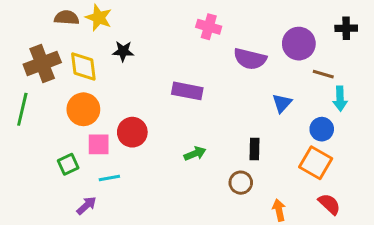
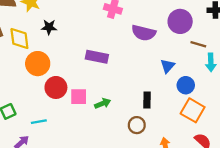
orange circle: (83, 109) -> (38, 64), moved
blue circle: (322, 129) -> (186, 85), moved
pink square: (99, 144) -> (79, 97), moved

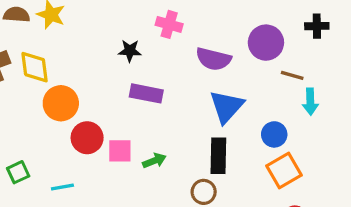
black star: (49, 27) -> (130, 51), moved
blue triangle: (168, 66) -> (227, 107), moved, size x1.6
black rectangle: (147, 100) -> (218, 156), size x1.5
orange square: (193, 110) -> (284, 171), turned 30

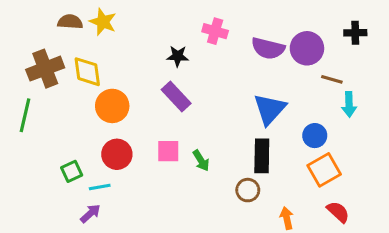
purple semicircle: (213, 59) -> (268, 48), moved
purple rectangle: (146, 93) -> (176, 97), moved, turned 36
red circle: (87, 138) -> (117, 154), moved
green arrow: (154, 161) -> (201, 160), turned 80
cyan line: (62, 187) -> (100, 187), moved

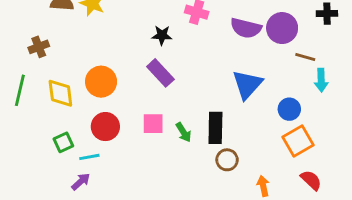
brown cross: (45, 69) -> (39, 47), size x0.6
yellow diamond: (87, 72) -> (60, 93), moved
black rectangle: (262, 156) -> (215, 128), moved

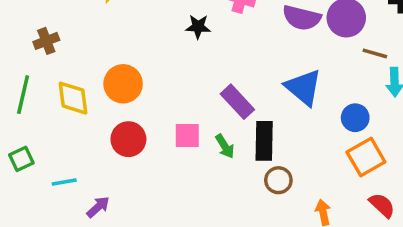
purple rectangle: (160, 73) -> (237, 102), moved
blue triangle: (247, 85) -> (303, 87), turned -32
green square: (63, 142) -> (21, 159), moved
cyan line: (89, 157) -> (64, 182), moved

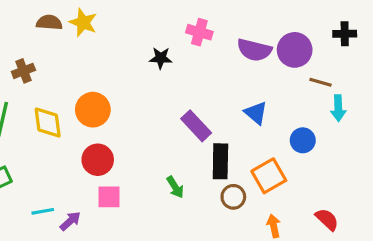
blue triangle: (303, 87) -> (256, 113), size x0.7
pink square: (187, 136) -> (109, 197), moved
green arrow: (225, 146) -> (175, 187), moved
orange square: (366, 157) -> (269, 176), moved
cyan line: (64, 182) -> (43, 211), moved

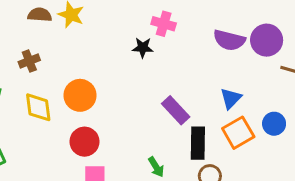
pink cross: (199, 32) -> (164, 24), moved
brown cross: (23, 71) -> (29, 61), moved
blue triangle: (256, 113) -> (231, 98), turned 35
orange square: (269, 176) -> (238, 133), moved

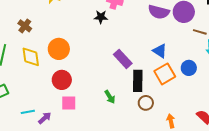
brown cross: (29, 61) -> (25, 26), turned -32
blue triangle: (231, 98) -> (160, 51), turned -42

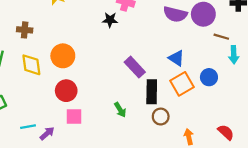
brown cross: (25, 26) -> (25, 30), turned -32

